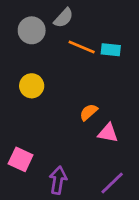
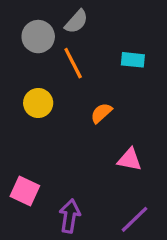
orange line: (82, 47) -> (73, 63), moved, turned 40
orange semicircle: (89, 112) -> (101, 113), moved

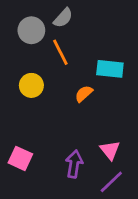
cyan rectangle: (133, 60) -> (110, 69), moved, size x1.4
pink triangle: (130, 159) -> (110, 150), moved, turned 40
purple arrow: (70, 216) -> (74, 164), moved

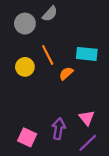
orange line: (60, 52) -> (48, 55), moved
pink square: (20, 158) -> (27, 137), moved

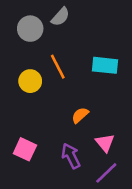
orange semicircle: (66, 73) -> (80, 115), moved
purple arrow: (59, 129) -> (71, 156), turned -36
pink square: (27, 137) -> (25, 149), moved

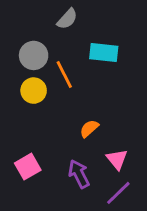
gray circle: (30, 29) -> (34, 55), moved
cyan rectangle: (105, 65) -> (104, 53), moved
pink square: (25, 149) -> (28, 167), turned 35

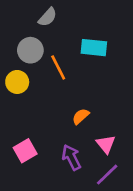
gray semicircle: (67, 19) -> (48, 17), moved
yellow circle: (34, 91) -> (17, 82), moved

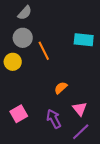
gray semicircle: (48, 17) -> (25, 13), moved
cyan rectangle: (94, 48) -> (84, 40), moved

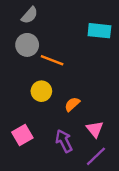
cyan rectangle: (84, 40) -> (99, 31), moved
orange line: (44, 51) -> (52, 60), turned -42
yellow circle: (13, 62) -> (41, 91), moved

